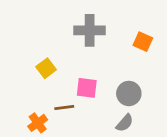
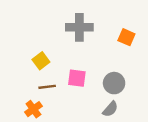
brown line: (64, 108) -> (47, 87), moved

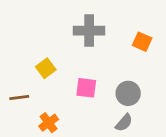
brown line: (47, 87) -> (19, 98), moved
orange cross: (33, 109) -> (49, 123), moved

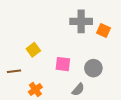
gray cross: (89, 31) -> (81, 21), moved
gray semicircle: (124, 123) -> (78, 90), moved

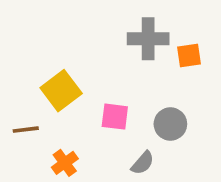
orange square: (104, 30) -> (189, 55), turned -32
yellow square: (33, 50) -> (61, 91), size x1.5

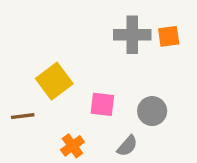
orange square: (189, 55) -> (169, 36), moved
orange cross: (65, 163) -> (72, 146), moved

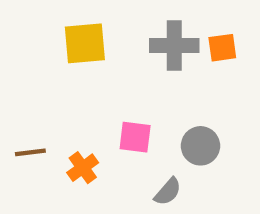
yellow square: (54, 81) -> (85, 43), moved, turned 32
orange cross: (72, 146) -> (83, 168), moved

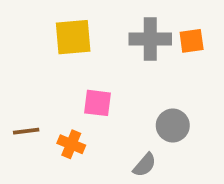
pink square: (135, 137) -> (98, 103), moved
orange cross: (83, 168) -> (71, 144), turned -32

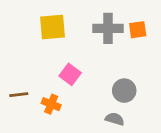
pink square: (98, 103) -> (70, 74), turned 30
gray semicircle: (145, 165) -> (115, 119), moved, turned -114

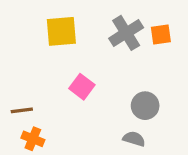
gray cross: (108, 28) -> (126, 33), turned -32
orange cross: (51, 104) -> (33, 139), moved

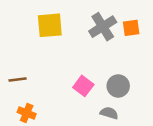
pink square: (82, 87) -> (83, 86), moved
brown line: (22, 110) -> (18, 80), moved

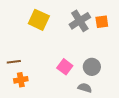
yellow square: (50, 25) -> (39, 20), turned 30
orange cross: (27, 113) -> (21, 80), moved, turned -32

